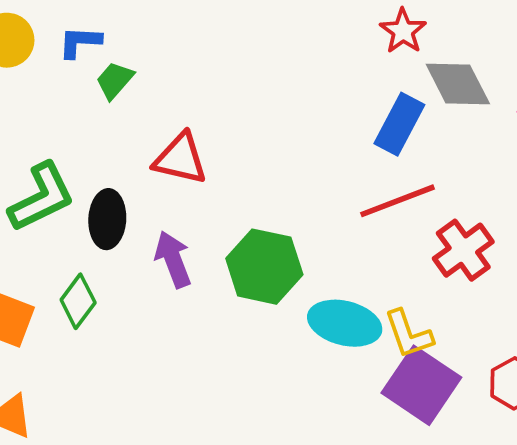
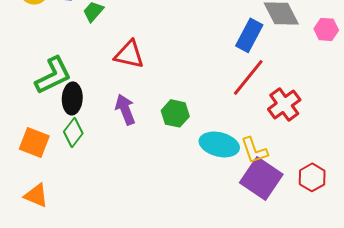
red line: (398, 201) -> (248, 77), turned -30
black ellipse: (107, 219) -> (72, 98), moved
green hexagon: (264, 267) -> (175, 113), size x0.7

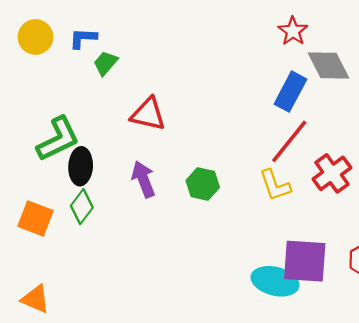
cyan ellipse: (219, 144) -> (275, 281), moved
yellow L-shape: (254, 150) -> (275, 185), moved
purple square: (261, 178) -> (305, 261), turned -30
orange triangle: (36, 195) -> (36, 299), moved

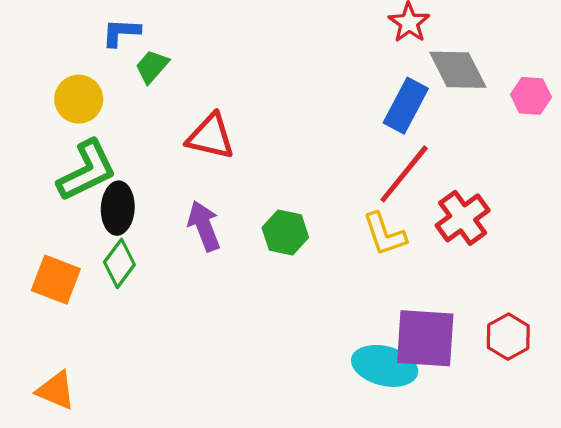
yellow circle: (36, 37) -> (79, 99), moved

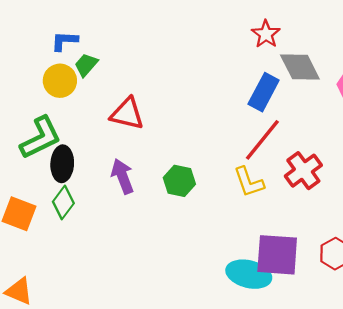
yellow circle: (79, 99) -> (60, 81), moved

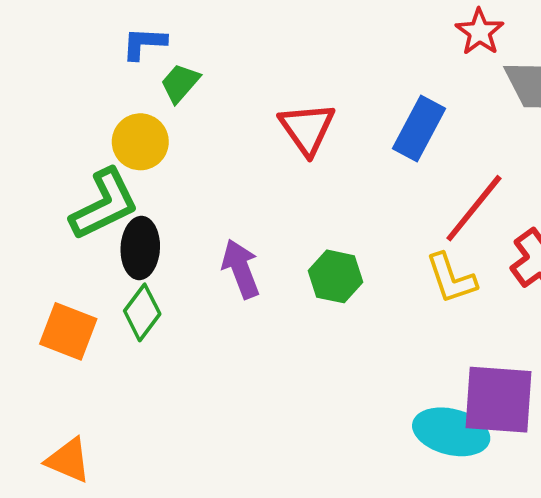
yellow circle: (60, 81) -> (140, 142), moved
blue rectangle: (264, 92) -> (419, 129), moved
red triangle: (127, 114) -> (307, 129), moved, turned 42

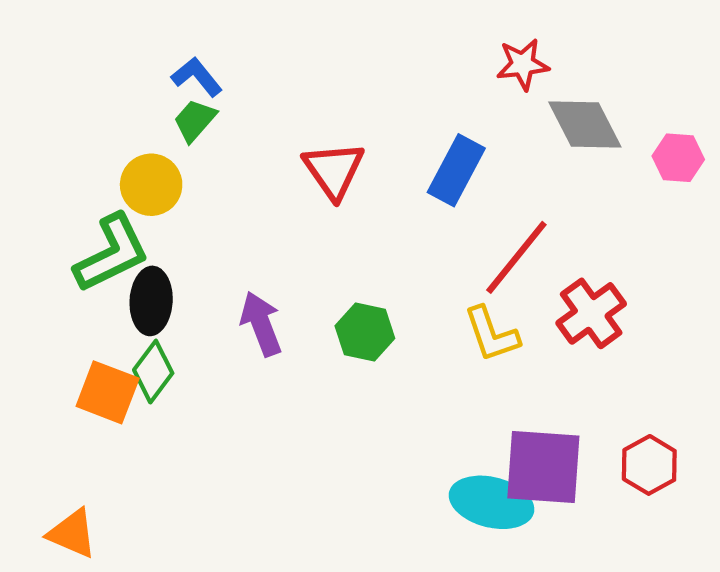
red star: (480, 32) -> (523, 64), turned 30
blue L-shape: (144, 43) -> (197, 77), moved, turned 48
orange square: (68, 331) -> (108, 392), moved

